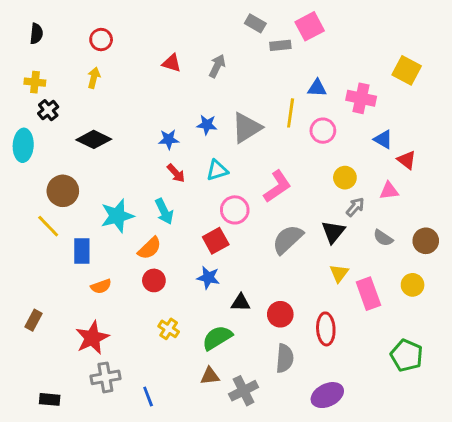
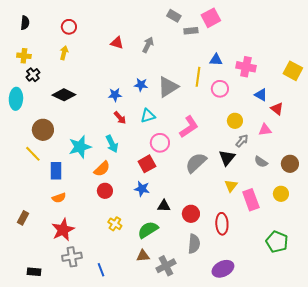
yellow square: (407, 70) -> (293, 71), moved
orange semicircle: (101, 286) -> (59, 198), moved

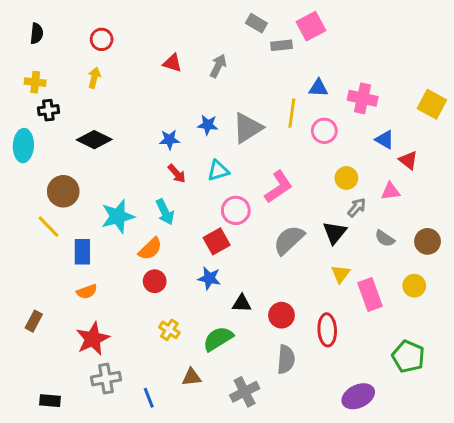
black cross: (33, 75) -> (48, 110), turned 32
brown triangle: (143, 256) -> (192, 377), moved
purple ellipse: (223, 269) -> (358, 396), moved

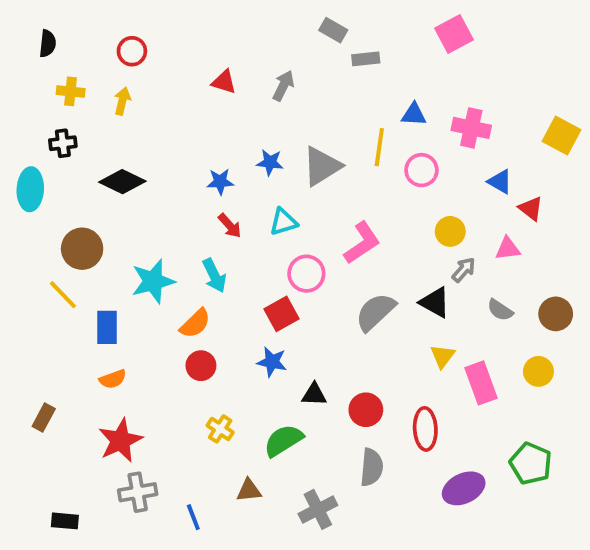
pink square: (311, 26) -> (454, 34), moved
yellow cross: (35, 82) -> (71, 91), moved
black triangle: (335, 233) -> (435, 302), turned -40
purple ellipse: (358, 396) -> (464, 488), moved

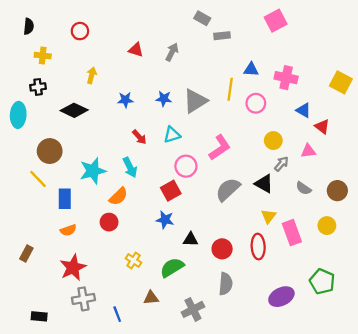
yellow arrow: (122, 101) -> (92, 75), moved
blue star: (220, 182) -> (125, 100), moved
red circle: (201, 366) -> (109, 222), moved
red ellipse: (425, 429) -> (258, 247), moved

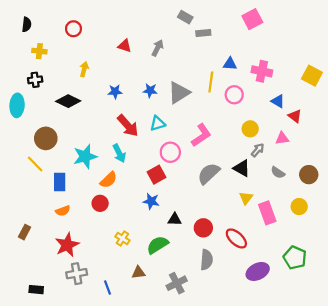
red arrow: (139, 137) -> (128, 126), size x1.6
red ellipse: (258, 247) -> (236, 238), moved, turned -45

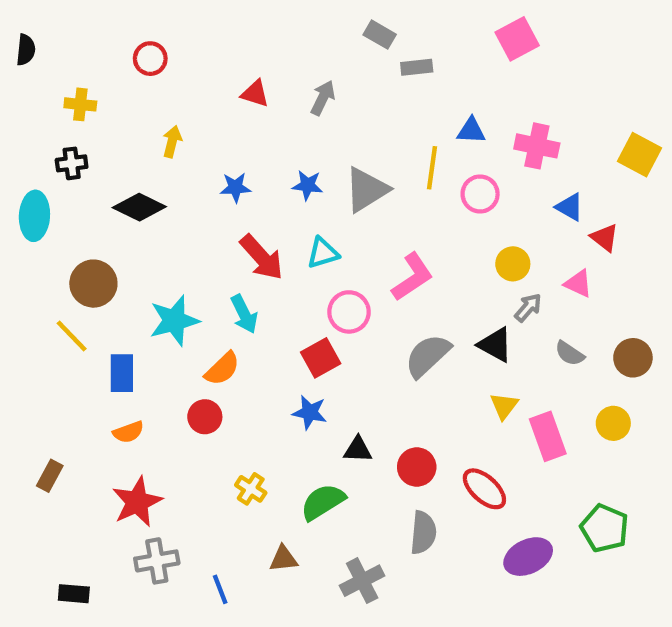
black semicircle: (27, 24) -> (26, 50), moved
pink triangle: (282, 138) -> (578, 284), turned 32

